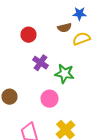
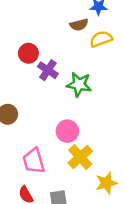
red circle: (28, 35) -> (28, 53), moved
pink circle: (50, 99) -> (67, 131), moved

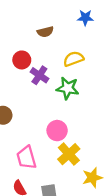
brown semicircle: (79, 25) -> (45, 32), moved
yellow semicircle: (101, 39) -> (74, 59), moved

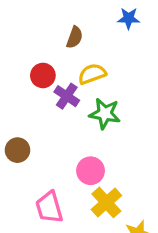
brown semicircle: (45, 32) -> (75, 37), turned -56
yellow semicircle: (74, 59) -> (92, 74), moved

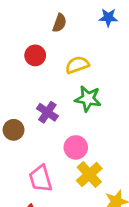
brown semicircle: (75, 37) -> (60, 23), moved
red circle: (43, 75) -> (35, 55), moved
purple cross: (67, 96) -> (47, 112), moved

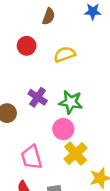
green star: (88, 99) -> (71, 102), moved

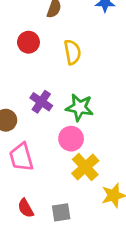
yellow semicircle: (65, 54) -> (72, 52), turned 100
pink trapezoid: (31, 157) -> (21, 157), moved

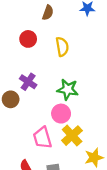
purple cross: (41, 102) -> (28, 82), moved
pink trapezoid: (21, 157) -> (42, 138), moved

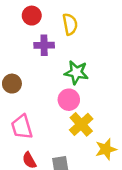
purple cross: (28, 82) -> (44, 45), moved, turned -35
pink trapezoid: (42, 138) -> (22, 127), moved

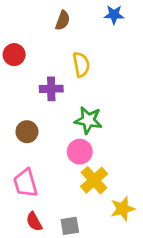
red circle: (32, 16) -> (14, 55), moved
brown circle: (12, 84) -> (27, 132), moved

